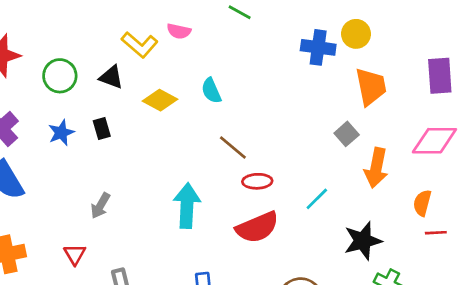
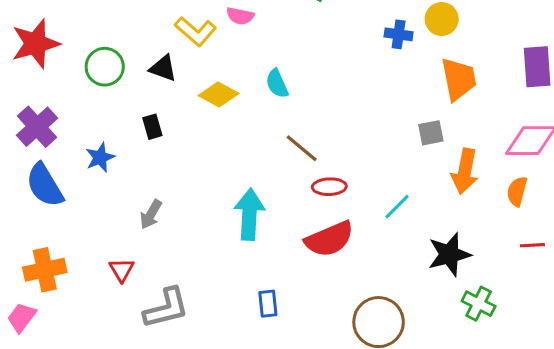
blue cross: (318, 47) -> (399, 34), size x0.7
blue star: (61, 133) -> (100, 157), moved
gray square: (347, 134) -> (431, 133), turned 30
orange semicircle: (422, 203) -> (517, 191), moved

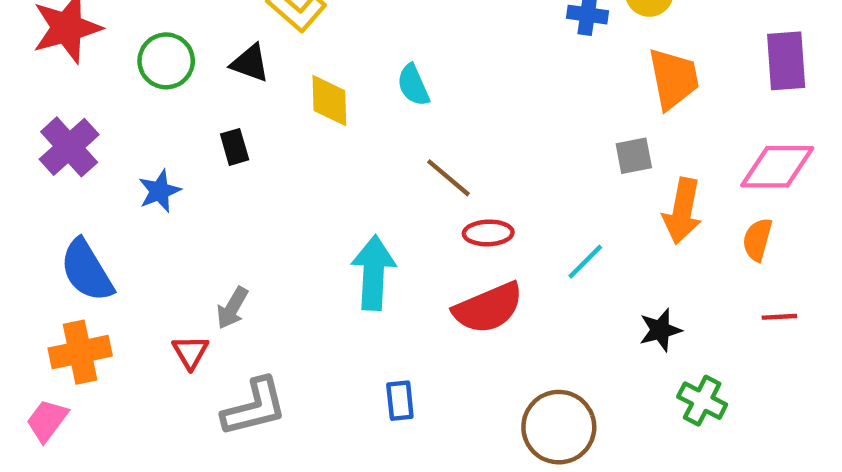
yellow diamond: (219, 94) -> (329, 101), turned 60
blue semicircle: (45, 185) -> (87, 270), moved
gray arrow: (151, 214) -> (232, 308), moved
black star: (449, 254) -> (660, 330), size x0.7

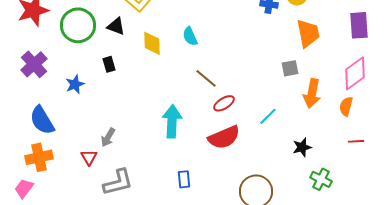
green circle: (166, 61) -> (78, 25), size x1.4
pink diamond: (777, 167) -> (355, 73), turned -36
red ellipse: (488, 233) -> (224, 103), turned -30

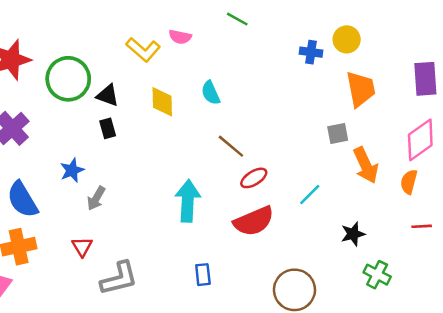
black triangle: (116, 26) -> (108, 95), moved
blue star: (75, 84) -> (72, 170), moved
orange arrow: (312, 93) -> (366, 165), turned -36
gray arrow: (108, 137) -> (96, 198), moved

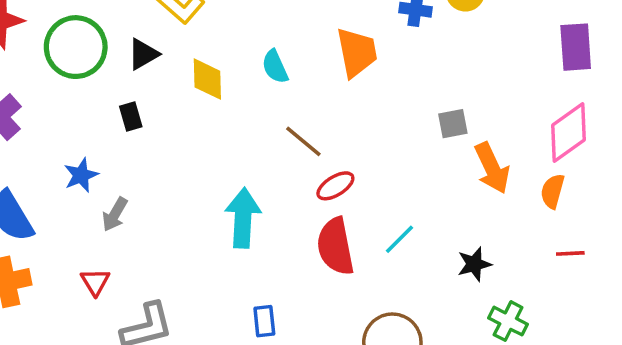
orange trapezoid: (361, 89) -> (357, 52), moved
black triangle: (108, 95) -> (143, 54), moved, turned -50
cyan line: (310, 194) -> (400, 239), moved
red semicircle: (254, 221) -> (335, 246), turned 102

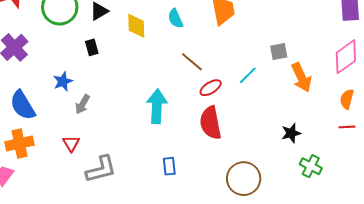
orange semicircle: (553, 191) -> (347, 99), moved
cyan line: (400, 239) -> (248, 75), moved

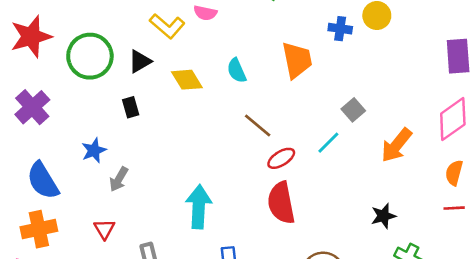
yellow diamond: (136, 26) -> (187, 80), turned -30
gray square: (279, 52) -> (353, 110), moved, turned -30
orange arrow: (301, 77) -> (396, 145), turned 64
cyan arrow: (157, 106) -> (199, 207), moved

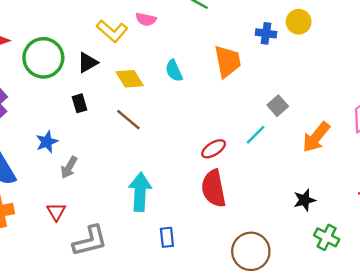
brown line: (258, 126) -> (128, 120), moved

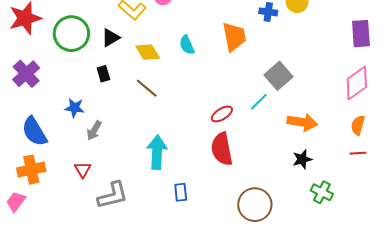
gray square: (278, 106) -> (279, 76), size x1.5
orange arrow: (316, 137) -> (302, 122), moved, turned -120
blue star: (47, 142) -> (75, 108), turned 30

